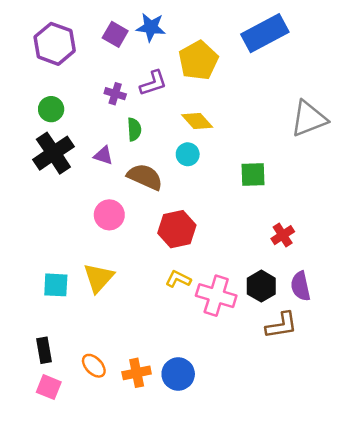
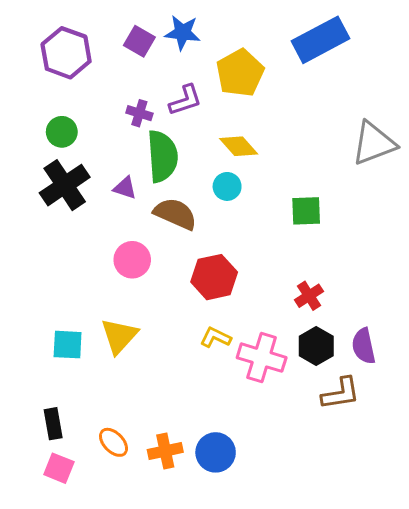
green semicircle: (134, 129) -> (162, 156), size x1.8
red cross: (283, 235) -> (309, 296), moved

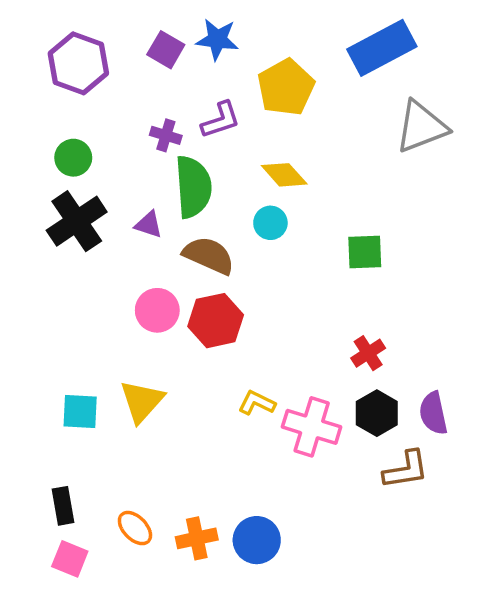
gray triangle: (374, 143) -> (421, 127), moved
red hexagon: (214, 277) -> (216, 321), moved

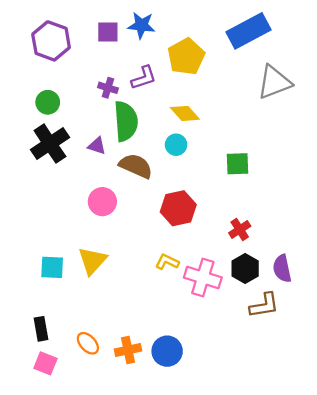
purple square: (166, 50) -> (108, 32), turned -30
red hexagon: (216, 321) -> (178, 208), moved

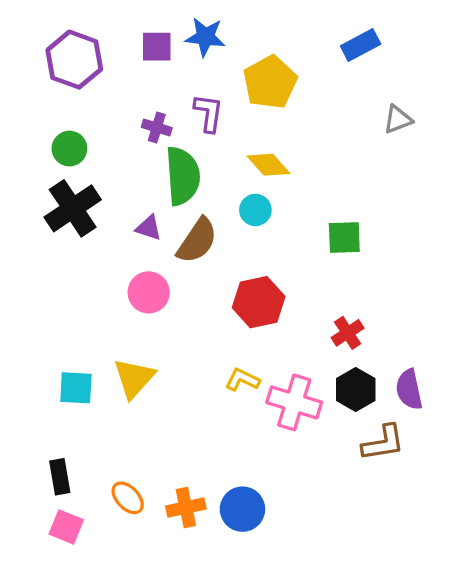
blue rectangle: (249, 31) -> (361, 45), size x0.6
purple L-shape: (144, 78) -> (209, 113), turned -64
gray triangle: (274, 82) -> (398, 119), size x0.6
purple triangle: (97, 146) -> (149, 228), moved
brown semicircle: (136, 166) -> (197, 241), turned 100

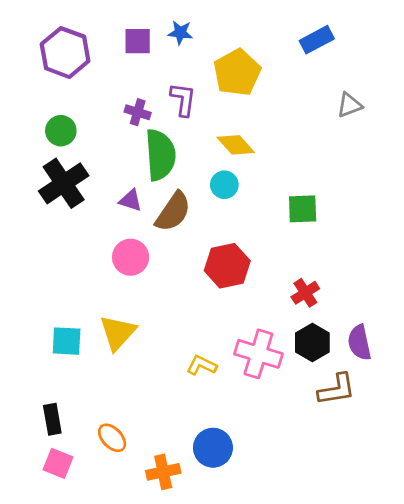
blue star: (205, 37) -> (180, 33), size x0.7
yellow L-shape: (242, 380) -> (202, 365), moved
orange cross: (186, 508) -> (163, 472), moved

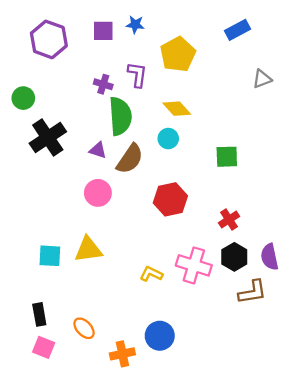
green circle: (61, 131) -> (23, 98), moved
yellow triangle: (118, 333) -> (88, 249), turned 40

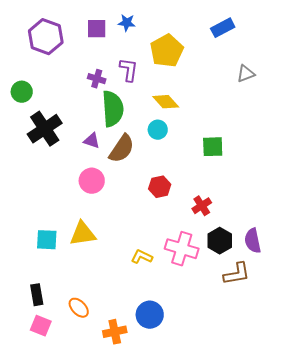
red hexagon: (170, 199) -> (160, 187), size x0.7
red cross: (229, 220) -> (202, 206), moved

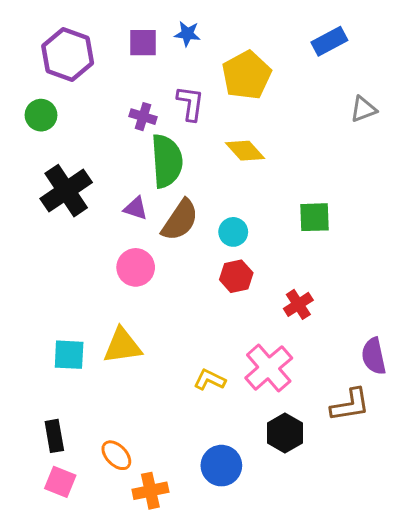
green circle: (22, 92) -> (41, 115), moved
cyan circle: (158, 130) -> (233, 232), moved
black hexagon: (220, 241) -> (285, 433), moved
pink cross: (182, 249) -> (269, 368), turned 32
orange cross: (115, 332) -> (150, 491), moved

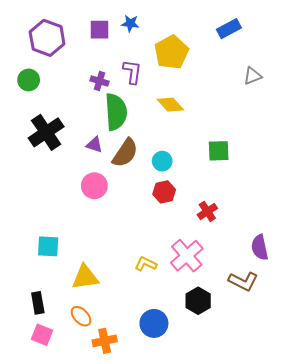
yellow triangle: (122, 346) -> (85, 277), moved
brown L-shape: (350, 405) -> (243, 281), turned 36

